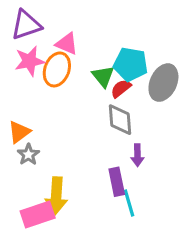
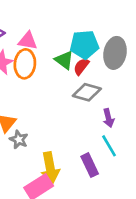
gray diamond: (120, 120) -> (87, 92), turned -56
purple rectangle: (117, 182) -> (90, 165), moved
cyan line: (129, 203) -> (109, 146), moved

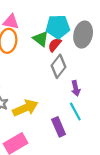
gray diamond: (87, 92) -> (59, 66), turned -70
yellow arrow: (50, 168) -> (25, 108), moved, turned -105

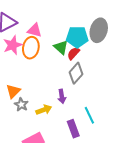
gray ellipse: (83, 35) -> (99, 30), moved
purple arrow: (76, 88) -> (62, 96), moved
yellow arrow: (25, 108) -> (44, 110), size x0.7

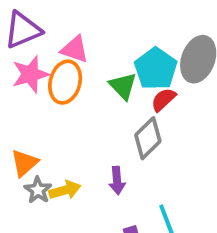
cyan pentagon: (77, 37) -> (156, 69), turned 30
red semicircle: (73, 53) -> (163, 100), moved
yellow arrow: (44, 110) -> (65, 190), moved

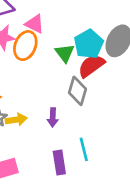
red semicircle: (163, 100) -> (91, 66), size x1.5
gray diamond: (148, 138) -> (77, 91), turned -36

